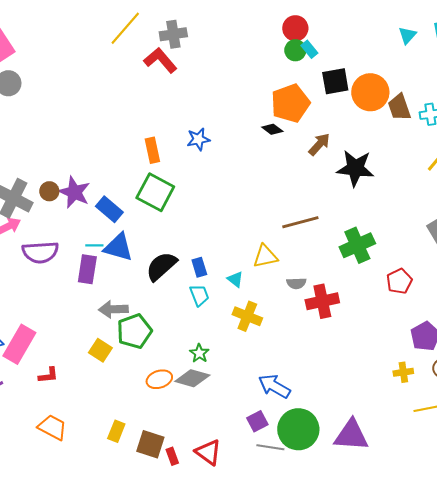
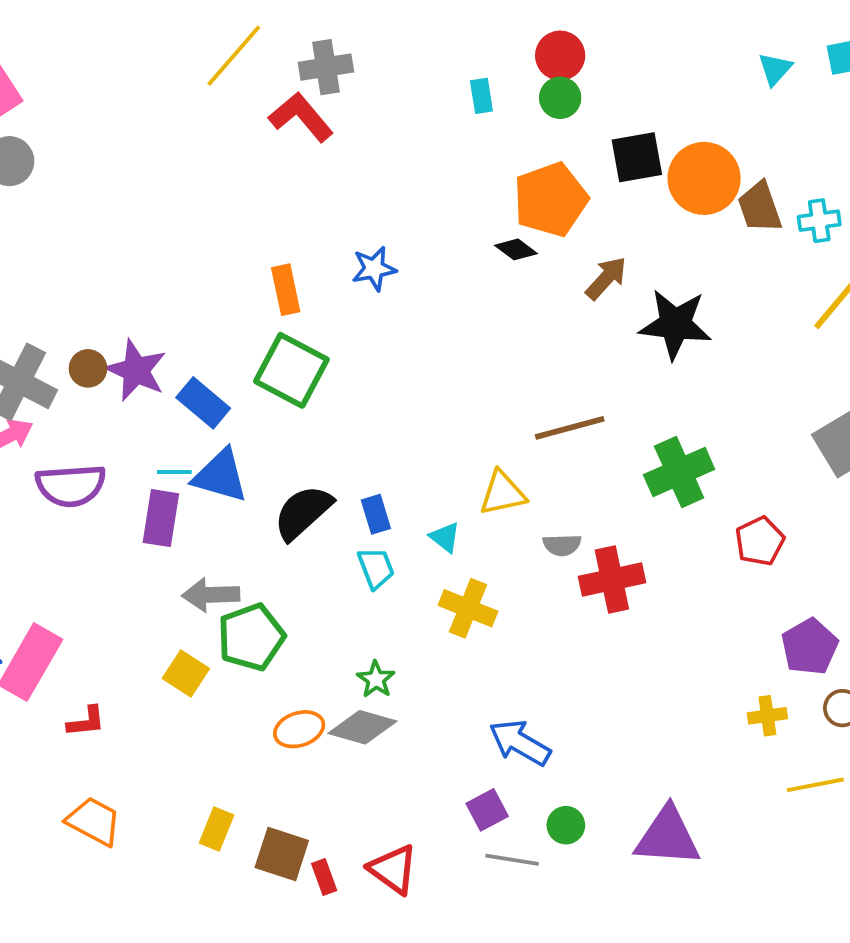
cyan rectangle: (309, 49) -> (481, 96), moved, turned 30
green circle: (298, 429) -> (566, 825), size x0.5

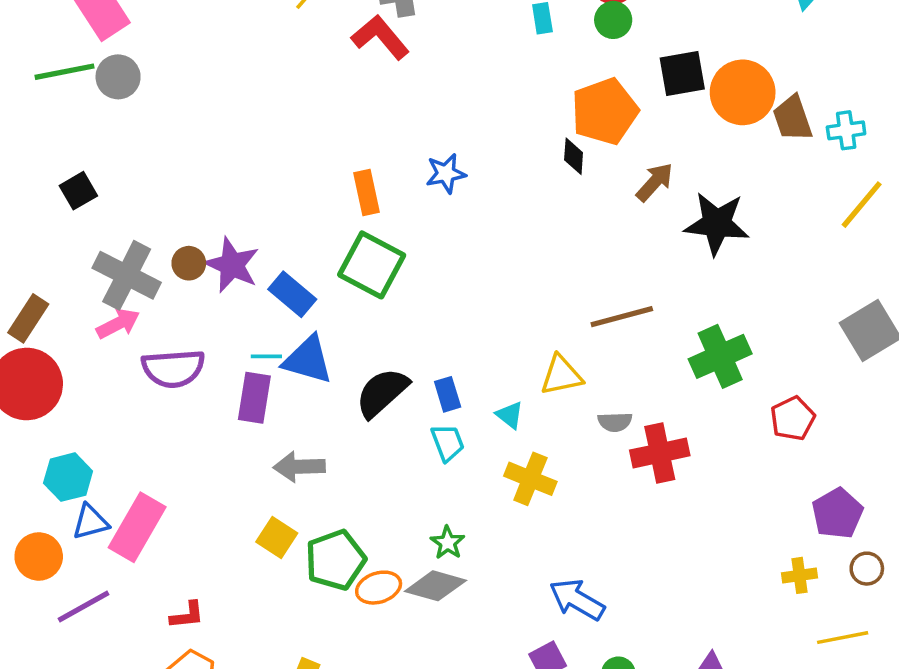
black diamond: (516, 249) -> (574, 156), turned 57
green pentagon: (251, 637) -> (335, 560), moved
red L-shape: (86, 722) -> (187, 615), moved

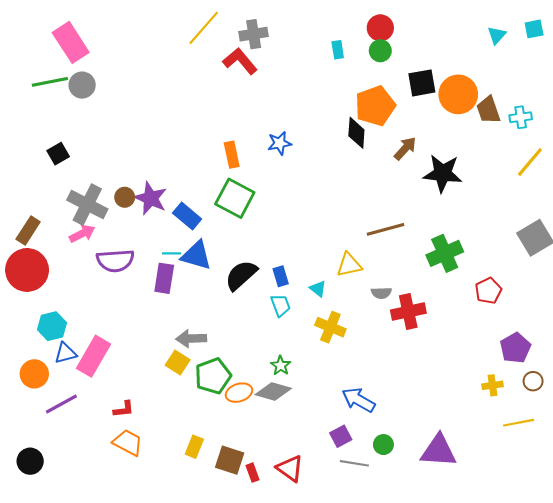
black diamond: (574, 156) -> (356, 133), size x1.4
gray arrow: (299, 467) -> (191, 339), moved

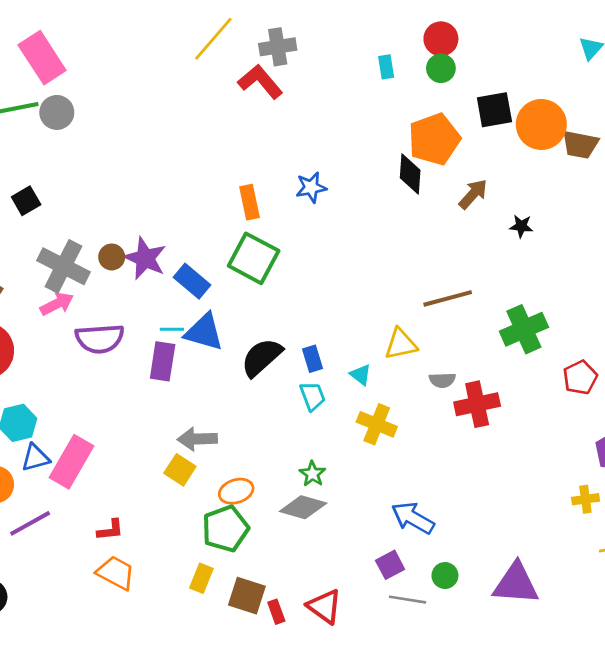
brown trapezoid: (488, 110) -> (580, 145), turned -60
black star: (443, 173) -> (521, 226), size x0.5
green pentagon: (213, 376) -> (225, 529), moved
orange ellipse: (239, 393) -> (236, 491), moved

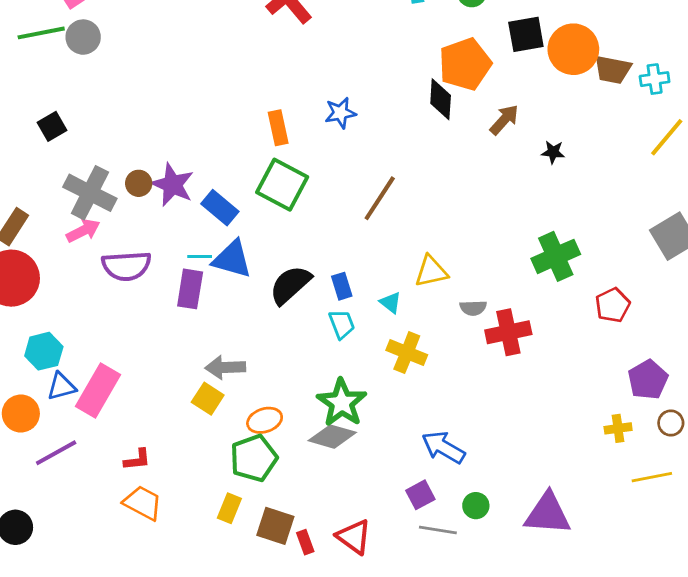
brown line: (448, 298) -> (380, 198), moved, turned -42
green star: (312, 474) -> (342, 403), size x1.8

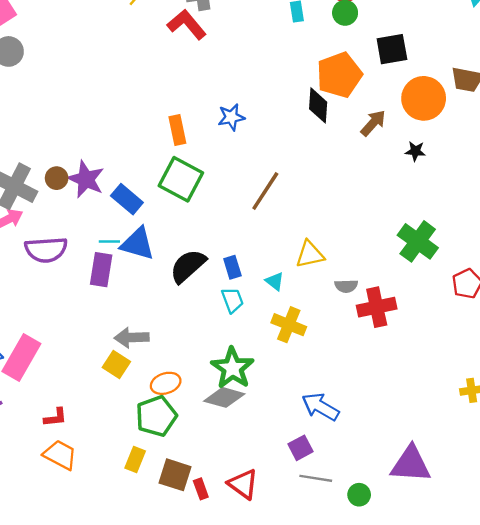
orange circle: (573, 49) -> (424, 98), moved
green cross: (556, 256) -> (418, 241), turned -30
green circle: (476, 506) -> (359, 495), moved

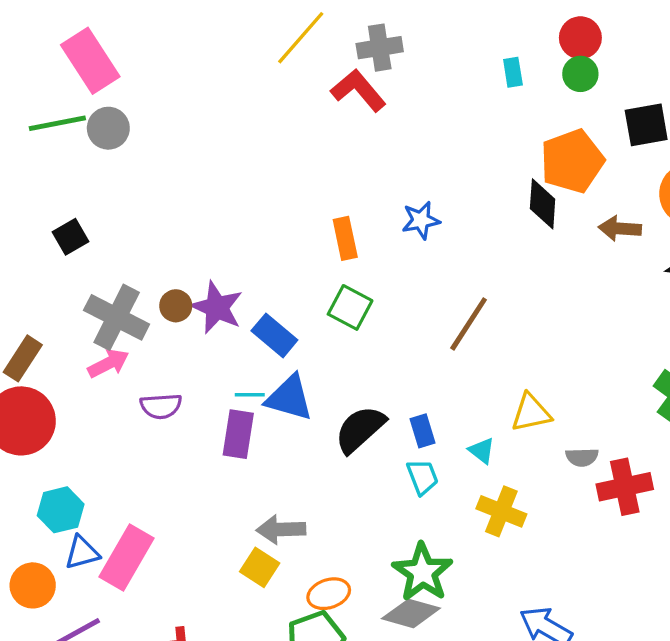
brown arrow: (373, 123) -> (620, 229), turned -128
green square: (181, 179) -> (350, 307), size x0.7
purple semicircle: (46, 250) -> (161, 406), size x0.7

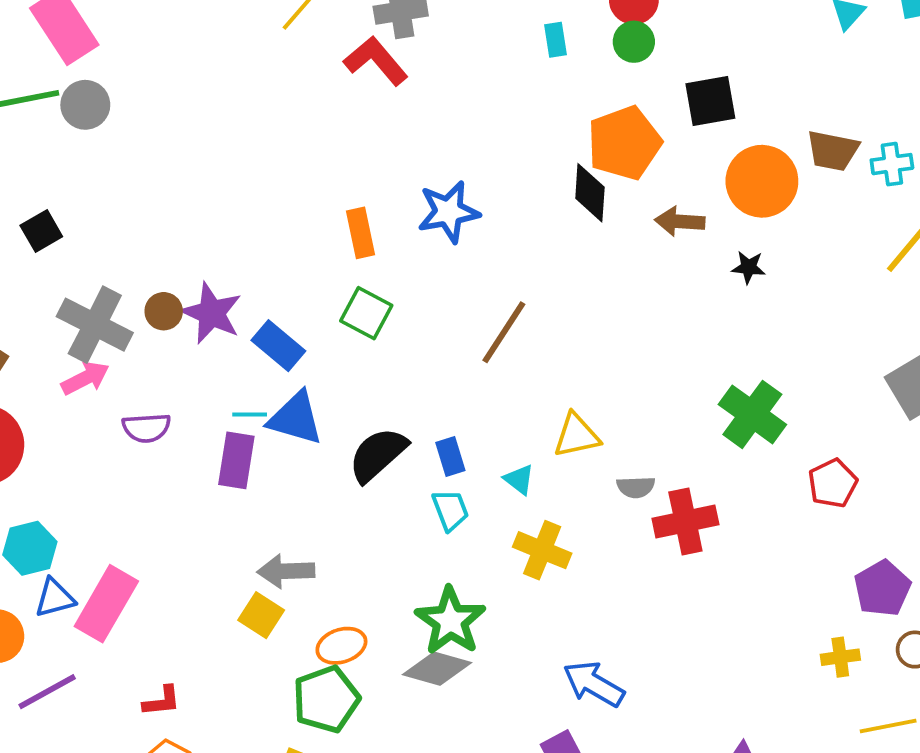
blue star: (421, 220) -> (448, 212), size x1.4

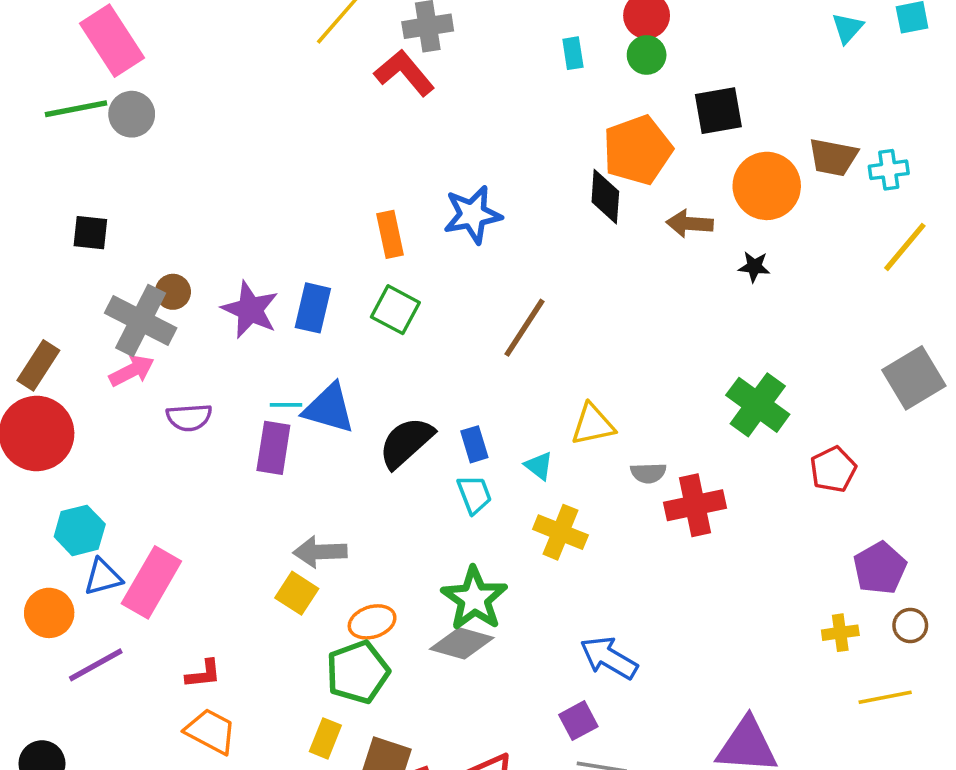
black square: (41, 231) -> (90, 233), turned 36
brown circle: (164, 311) -> (173, 292), moved
blue rectangle: (278, 346) -> (313, 308), moved, turned 63

